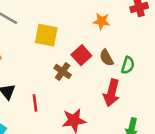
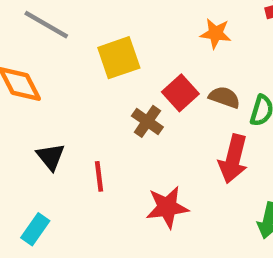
yellow square: (46, 35) -> (119, 58), turned -30
brown semicircle: (107, 58) -> (224, 97), turned 138

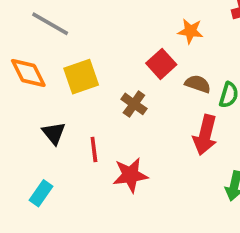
yellow square: (119, 58) -> (81, 77), moved
red square: (180, 93) -> (161, 64), moved
red star: (167, 207) -> (130, 175), moved

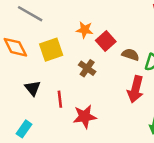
orange star: (190, 31) -> (85, 30), moved

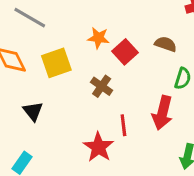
brown semicircle: (130, 55) -> (166, 44), moved
red line: (60, 99) -> (123, 125), moved
red star: (85, 117) -> (98, 147), turned -30

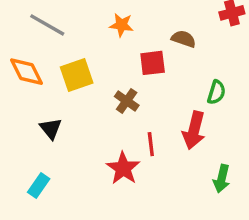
orange star: (98, 38) -> (121, 25), moved
brown semicircle: (166, 44) -> (184, 39), moved
red square: (125, 52) -> (153, 63), turned 35

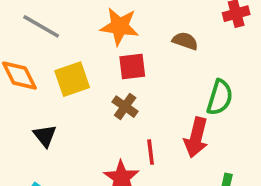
orange star: (121, 25) -> (120, 26), size x1.5
red square: (153, 63) -> (132, 66), moved
green semicircle: (216, 92) -> (220, 97), size x1.4

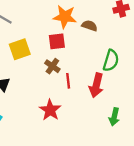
orange star: (120, 26) -> (65, 17), moved
red line: (151, 152) -> (68, 81), moved

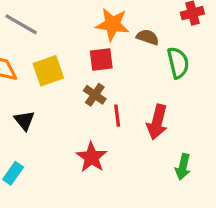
green semicircle: (111, 61) -> (178, 63), moved, turned -30

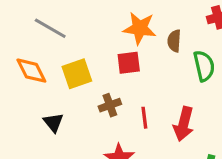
brown semicircle: (148, 37) -> (174, 41), turned -105
brown cross: (95, 95) -> (110, 105), moved, turned 35

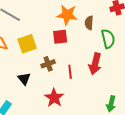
black triangle: (53, 122) -> (24, 79), moved
red arrow: (184, 124) -> (95, 64), moved

